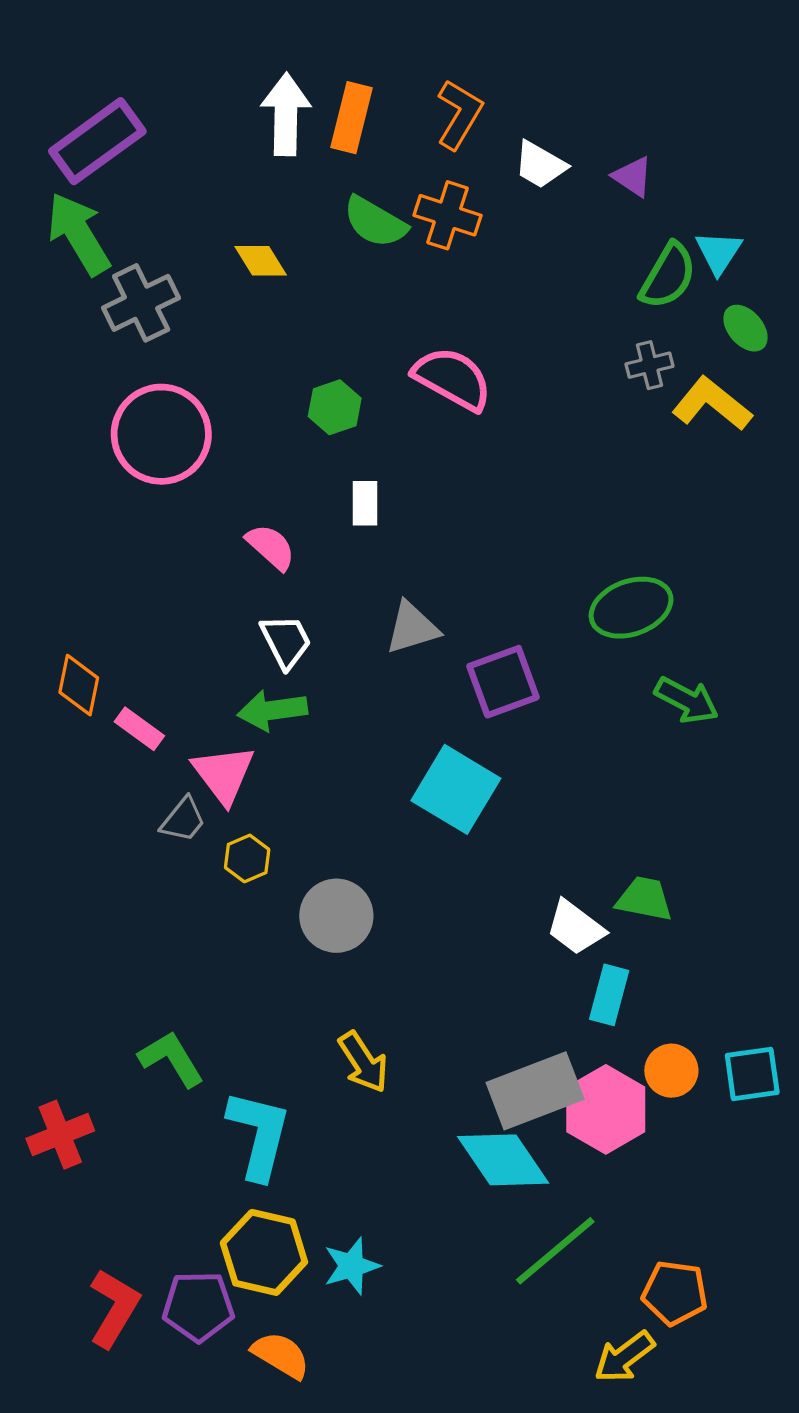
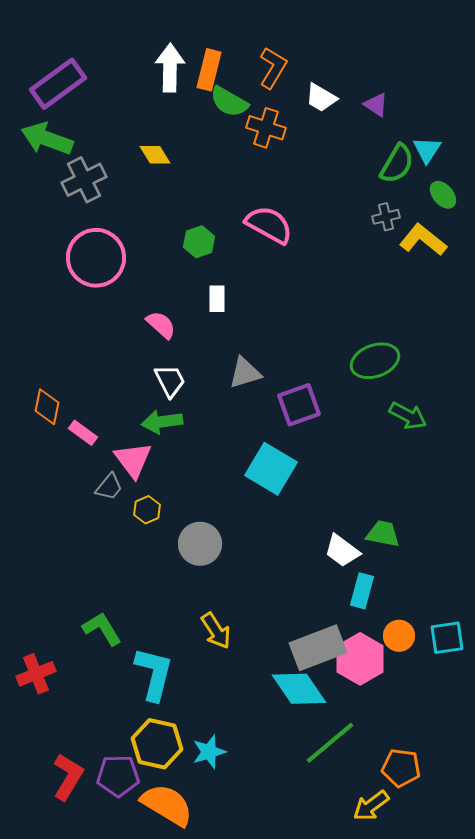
green semicircle: (375, 222) -> (229, 102), moved
green arrow: (79, 234) -> (47, 139), turned -39
orange semicircle: (281, 1355) -> (167, 805), size x1.5

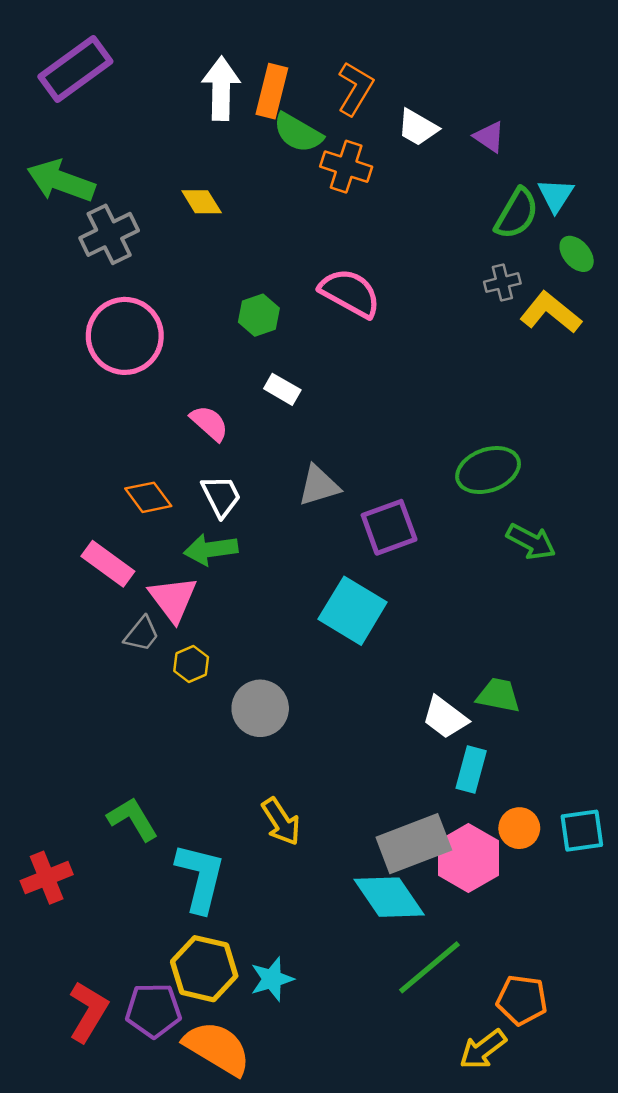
purple rectangle: (58, 84) -> (75, 69), moved
white rectangle: (217, 299) -> (282, 389), turned -60
orange diamond: (47, 407) -> (148, 497), moved, turned -48
pink rectangle: (83, 433) -> (108, 564), size x1.4

